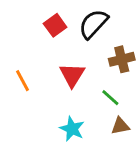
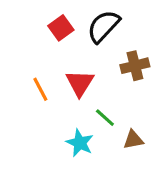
orange line: (22, 81) -> (40, 89), moved
green line: (110, 98) -> (105, 118), moved

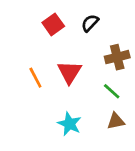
black semicircle: (103, 26) -> (90, 23), size x0.6
green line: (105, 118) -> (112, 91), moved

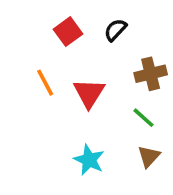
orange line: (35, 78) -> (45, 83), moved
brown triangle: (116, 121) -> (149, 156), turned -36

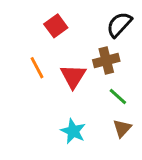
black semicircle: (115, 30) -> (119, 24), moved, size x1.4
brown cross: (151, 74) -> (106, 61), moved

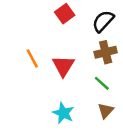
red square: (56, 26) -> (65, 14), moved
brown cross: (106, 61) -> (106, 52), moved

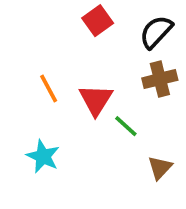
green line: (102, 83) -> (126, 126), moved
cyan star: (63, 113) -> (43, 156), moved

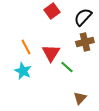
cyan star: (43, 156) -> (23, 71), moved
brown triangle: (160, 168) -> (80, 98), moved

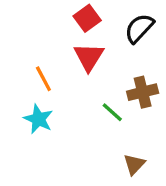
brown cross: (85, 42) -> (143, 92), moved
red triangle: (51, 53) -> (89, 57), moved

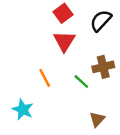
orange line: (43, 79) -> (45, 78), moved
cyan star: (38, 119) -> (23, 110), moved

